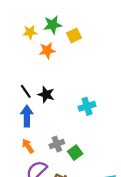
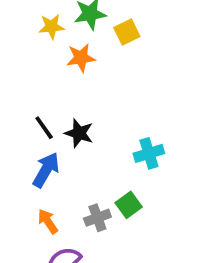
blue arrow: (27, 116) -> (46, 170), turned 30
green square: (75, 153) -> (129, 205), moved

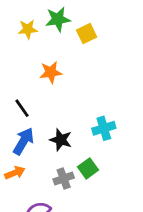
orange star: (81, 58) -> (51, 72), moved
black star: (79, 133) -> (61, 140), moved
orange arrow: (48, 221) -> (15, 173), moved, turned 102

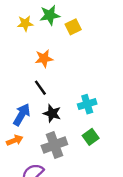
black line: (22, 108) -> (40, 88), moved
green square: (88, 168) -> (91, 137), moved
gray cross: (64, 178) -> (54, 145), size x1.5

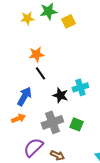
orange star: (44, 58) -> (36, 54), moved
black star: (52, 113) -> (60, 95), moved
green square: (91, 137) -> (76, 124), moved, turned -32

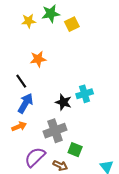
black line: (40, 73) -> (21, 81), moved
green square: (76, 124) -> (75, 150), moved

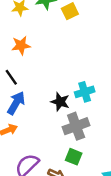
orange star: (38, 59) -> (21, 45), moved
gray cross: (55, 131) -> (76, 126), moved

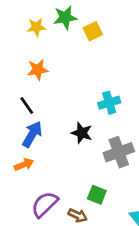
cyan cross: (85, 92) -> (109, 103), moved
gray cross: (76, 126) -> (119, 152), moved

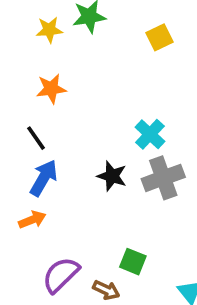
yellow square: (93, 31) -> (159, 37), moved
cyan cross: (109, 103) -> (150, 134), turned -30
gray cross: (119, 152) -> (163, 178), moved

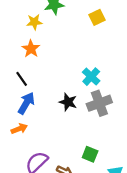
yellow star: (49, 30) -> (34, 22), moved
orange star: (51, 89) -> (31, 49), turned -30
green square: (133, 262) -> (90, 154), moved

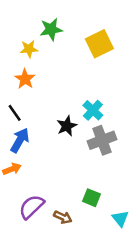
yellow square: (97, 17) -> (99, 44), size x1.5
black star: (68, 102) -> (67, 126), moved, turned 30

